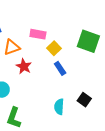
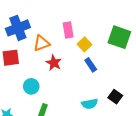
pink rectangle: (38, 34) -> (68, 30), turned 70
cyan semicircle: (59, 107) -> (90, 104), turned -105

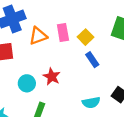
pink rectangle: (68, 30) -> (63, 33), moved
red star: (54, 63) -> (52, 77), moved

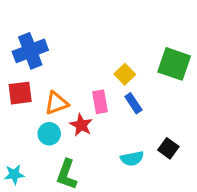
pink rectangle: (63, 33) -> (100, 102), moved
orange triangle: (38, 36) -> (56, 103), moved

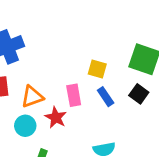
yellow square: (125, 74) -> (97, 69), turned -30
black square: (168, 148) -> (139, 94), moved

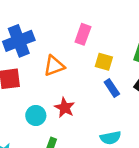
pink rectangle: (74, 95) -> (83, 34), moved, turned 30
orange triangle: (32, 97) -> (54, 66), moved

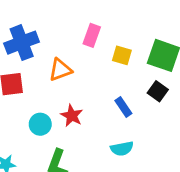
yellow square: (104, 62) -> (122, 55), moved
blue rectangle: (112, 88) -> (123, 107), moved

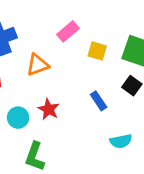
pink rectangle: (92, 35) -> (68, 31), turned 30
cyan semicircle: (122, 149) -> (121, 141), moved

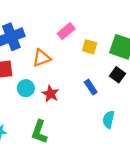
cyan circle: (18, 118) -> (26, 88), moved
cyan semicircle: (121, 141) -> (109, 119), turned 114

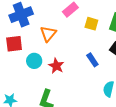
orange triangle: (42, 58) -> (48, 34), turned -30

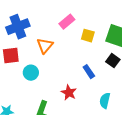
red star: (56, 66) -> (69, 93), moved

